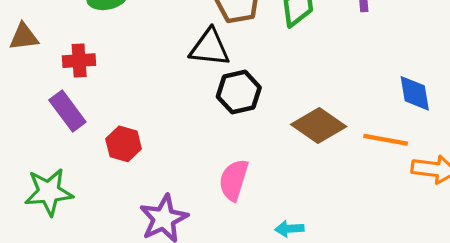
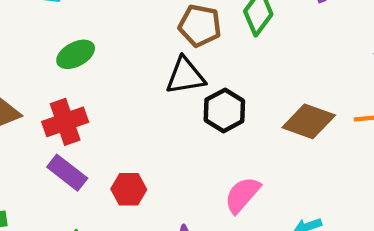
red cross: (79, 61) -> (65, 122), size x1.4
pink semicircle: (234, 180) -> (242, 195), turned 39

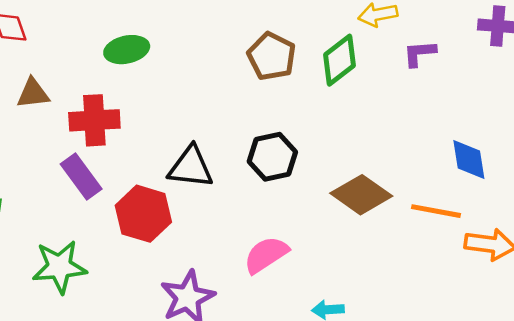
black triangle: (185, 76) -> (191, 167), moved
red hexagon: (129, 189) -> (143, 214), size x1.4

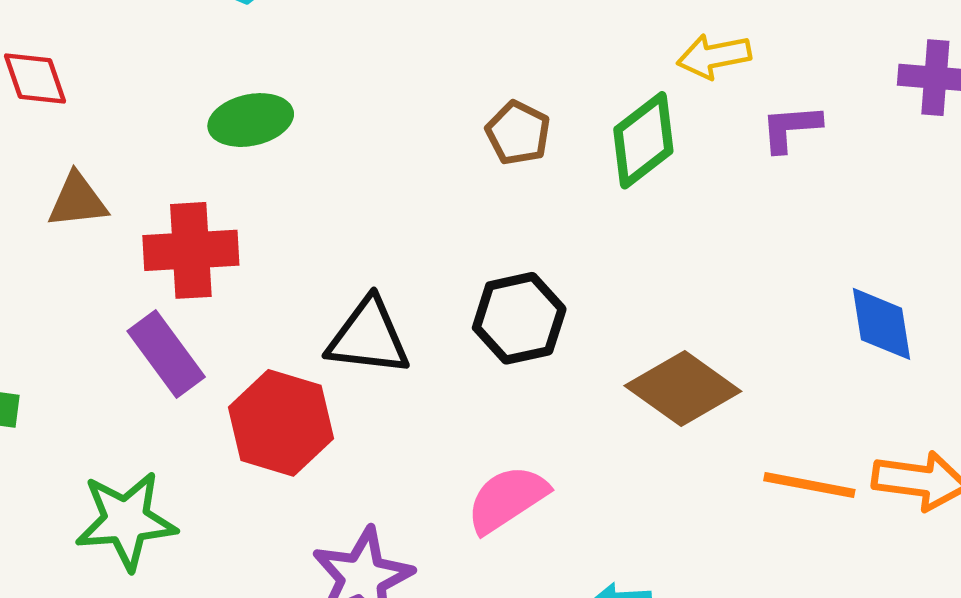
brown pentagon: (272, 56) -> (518, 133), size x0.7
orange line: (436, 211) -> (809, 485), moved

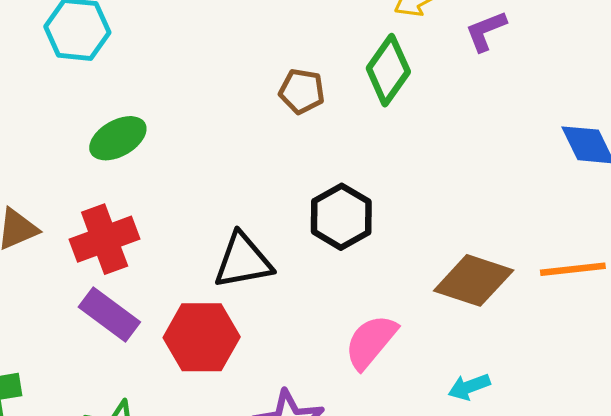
brown diamond: (683, 388) -> (474, 280), moved

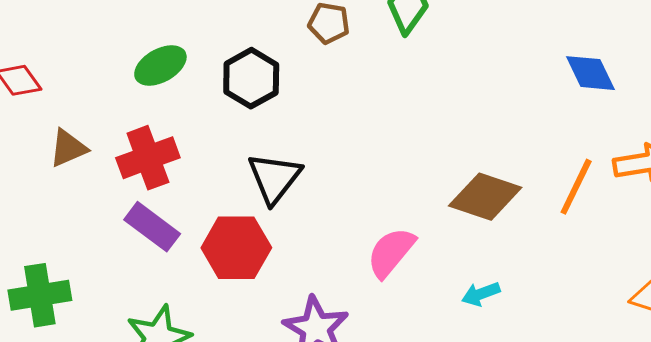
black hexagon: (341, 217) -> (251, 78), moved
black triangle: (243, 261) -> (274, 178), turned -42
orange line: (573, 269) -> (576, 187), turned -58

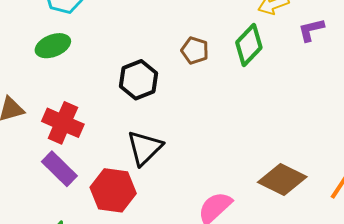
green ellipse: (160, 65) -> (53, 46), moved
red cross: (148, 158) -> (63, 123), turned 36

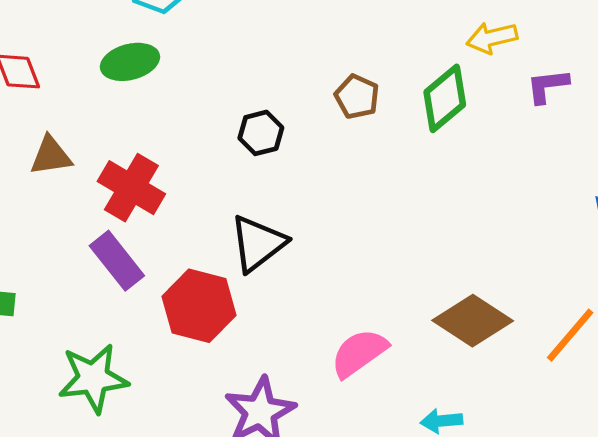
black hexagon: (138, 80) -> (261, 133), size x0.7

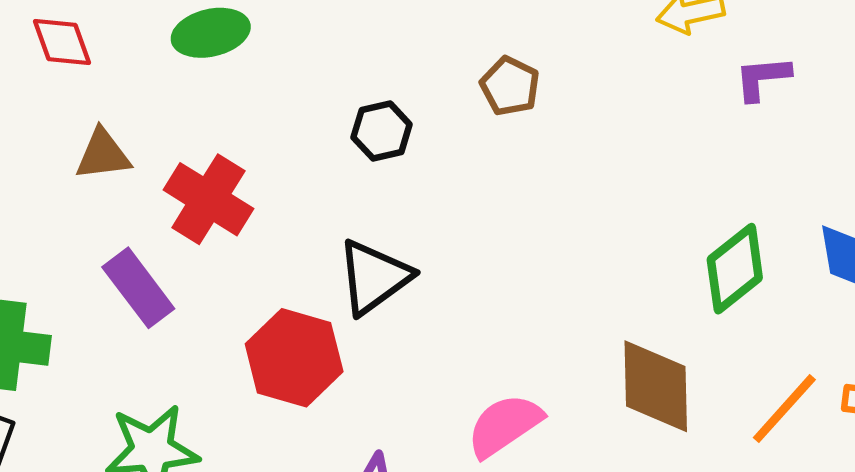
green diamond: (445, 98) -> (735, 269), moved
purple rectangle: (117, 261) -> (138, 288), moved
brown diamond: (473, 321) -> (656, 386), turned 54

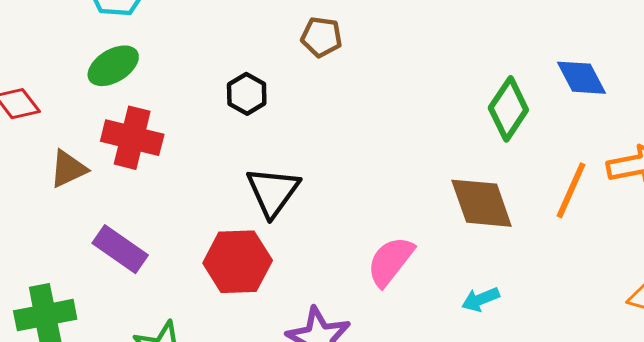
red cross: (208, 199) -> (132, 138), moved

